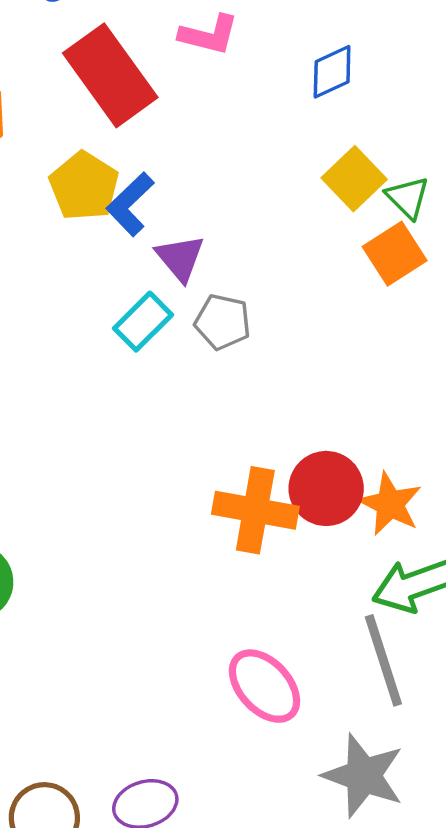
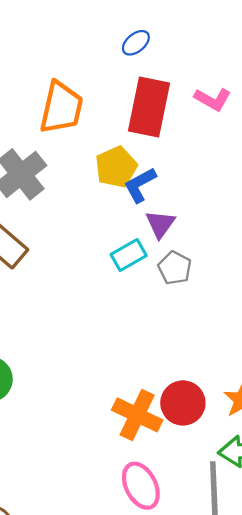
red rectangle: (110, 75) -> (149, 107), turned 32
red circle: (326, 488) -> (183, 403), moved
orange cross: (255, 510) -> (137, 415), moved

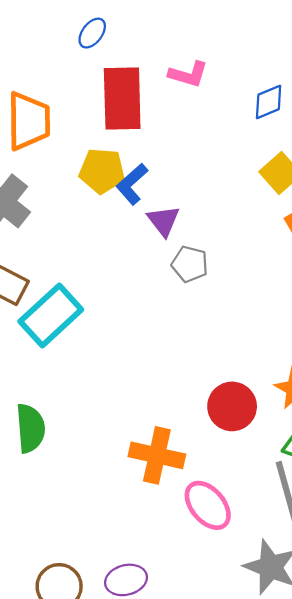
yellow pentagon: (116, 167) -> (102, 171), turned -30
cyan rectangle: (129, 255) -> (51, 316), moved, size x1.6
orange cross: (137, 415) -> (157, 455), moved

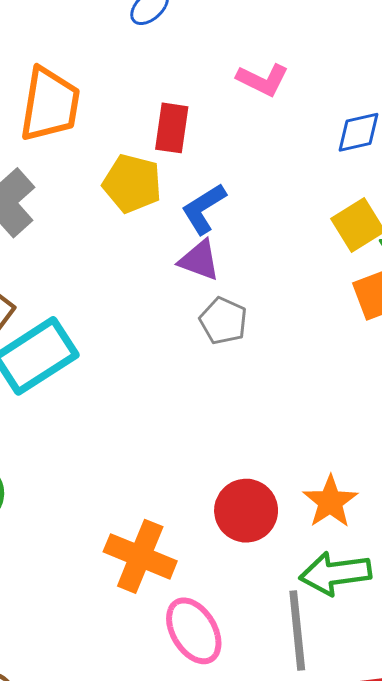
red rectangle: (122, 98) -> (172, 128), moved, size x0.6
blue L-shape: (132, 184) -> (204, 209), moved
purple triangle: (163, 221) -> (199, 260), turned -42

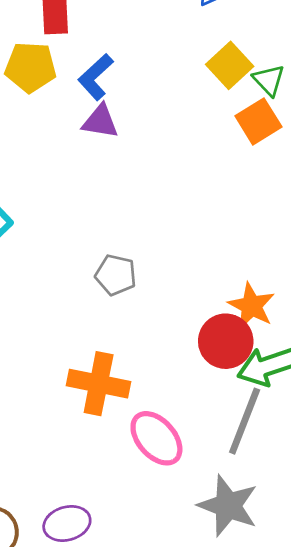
gray pentagon: (223, 321) -> (116, 275), moved
red circle: (246, 511) -> (226, 341), moved
gray line: (297, 631) -> (245, 421), turned 38

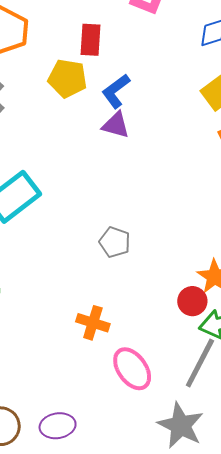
red circle: (226, 341) -> (192, 301), size x0.7
orange cross: (99, 384) -> (93, 323), size x0.7

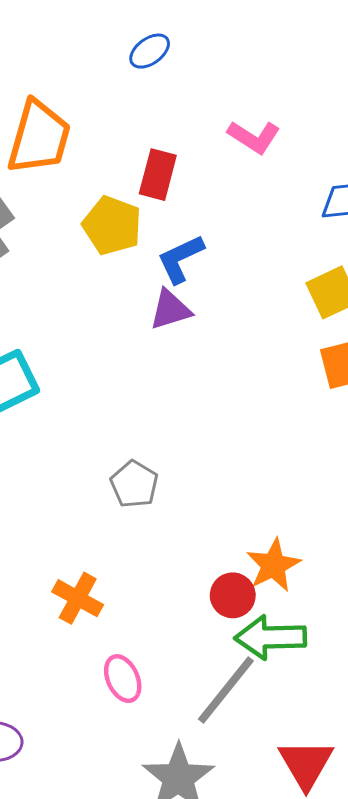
purple triangle: (116, 125) -> (170, 310), turned -44
pink ellipse: (132, 369) -> (123, 679), size x0.7

